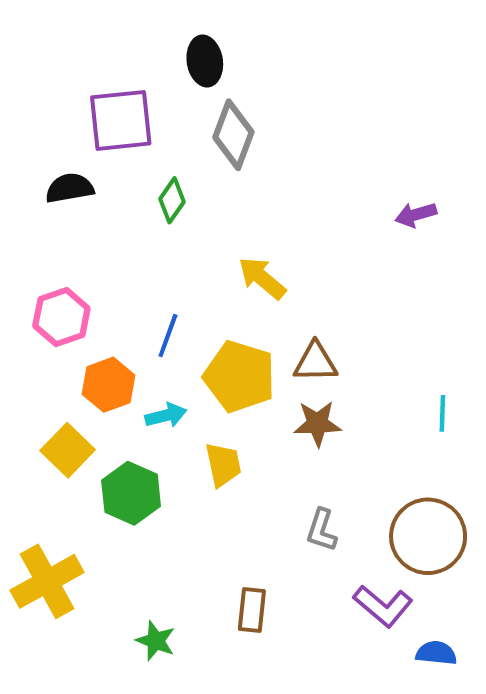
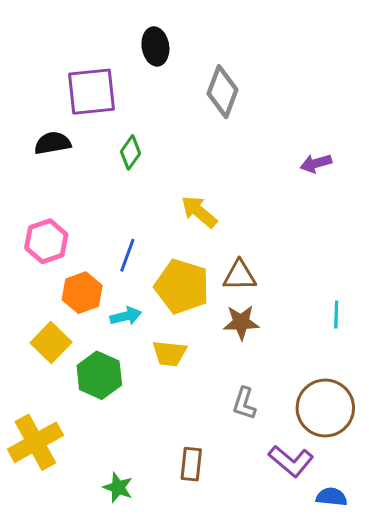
gray diamond: (233, 135) -> (222, 92), moved
yellow trapezoid: (223, 465) -> (169, 353), turned 108

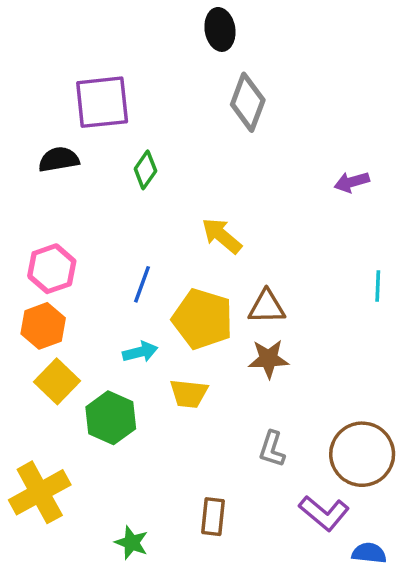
black ellipse: (155, 46) -> (220, 29), moved
orange hexagon: (82, 293) -> (43, 326), moved
cyan line: (336, 314) -> (378, 286), moved

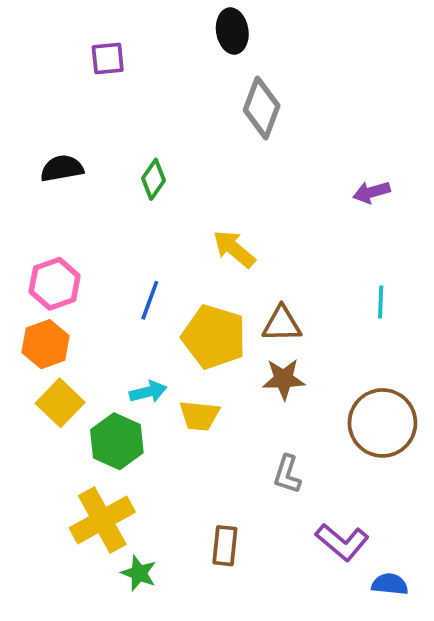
purple square: (102, 102) -> (108, 58), moved, size x0.6
cyan line: (378, 286) -> (381, 302), moved
cyan arrow: (140, 352) -> (148, 392), moved
brown circle: (362, 454) -> (382, 423), moved
yellow cross: (40, 492) -> (102, 520), moved

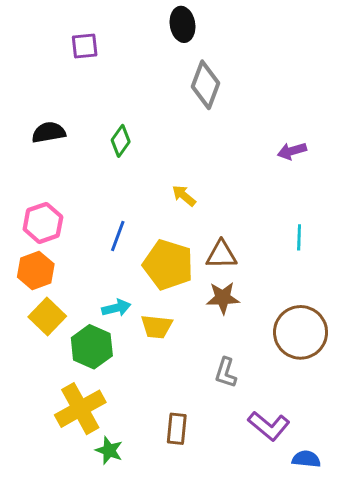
yellow arrow: (234, 249) -> (184, 196), size x0.7

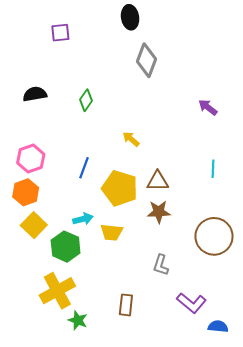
purple arrow: (292, 151) -> (208, 107), turned 54

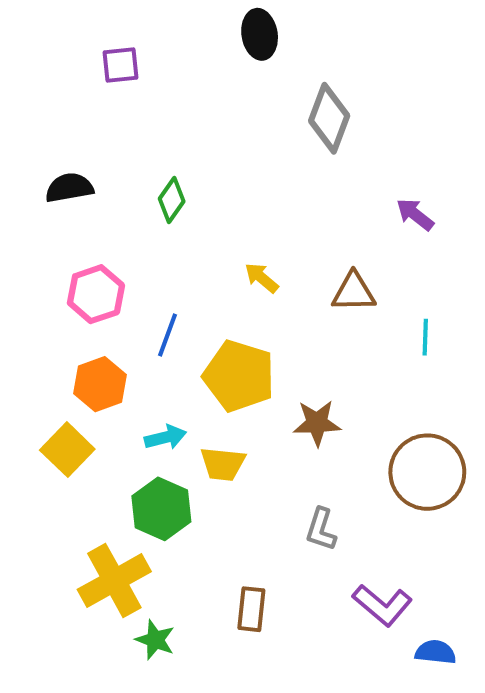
gray diamond: (146, 60) -> (329, 118), moved
pink hexagon: (31, 159) -> (96, 294), moved
brown triangle: (158, 181) -> (354, 292), moved
orange hexagon: (26, 192) -> (100, 384), moved
green hexagon: (66, 247) -> (161, 509), moved

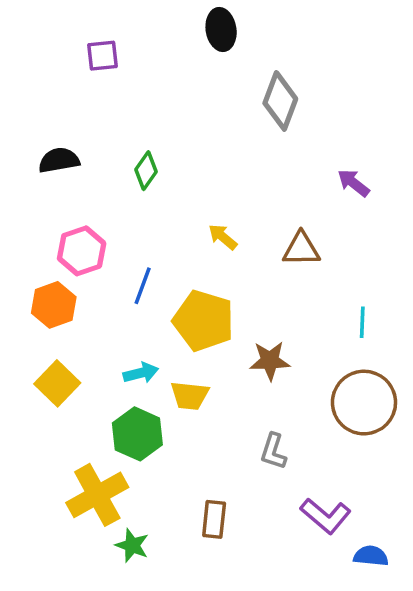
cyan line: (425, 337) -> (362, 322), moved
orange hexagon: (100, 384) -> (54, 305), moved

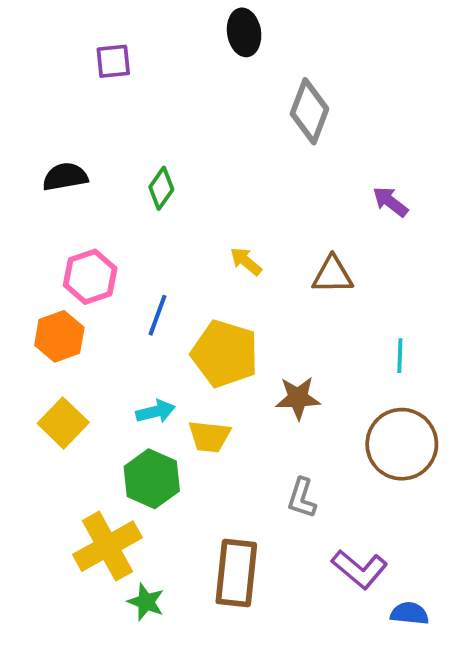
brown rectangle: (214, 519) -> (236, 573), size x1.6

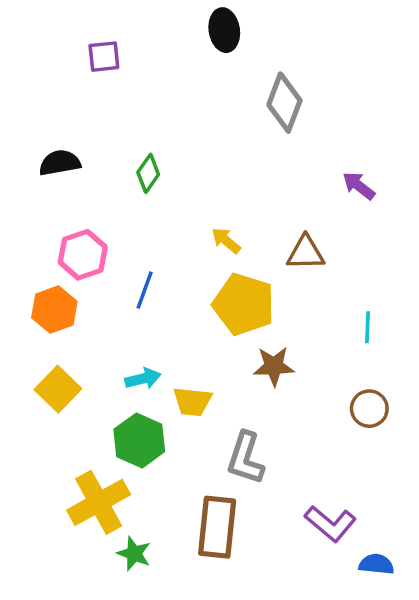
yellow pentagon: (225, 354) -> (244, 304), moved
brown circle: (402, 444) -> (369, 409), size x0.6
gray L-shape: (302, 498) -> (245, 458), moved, size x1.4

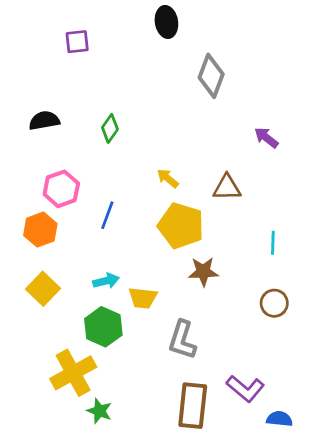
brown rectangle: (217, 527) -> (193, 406), moved

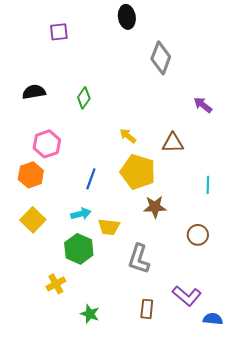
blue line: (107, 215) -> (91, 179), moved
brown circle: (274, 303) -> (198, 235), moved
yellow cross: (73, 373) -> (56, 284), size x0.6
brown rectangle: (193, 406) -> (147, 309), size x0.6
green star: (99, 411) -> (90, 314), moved

